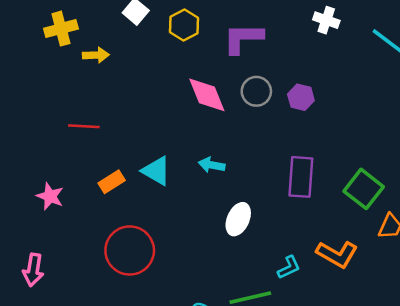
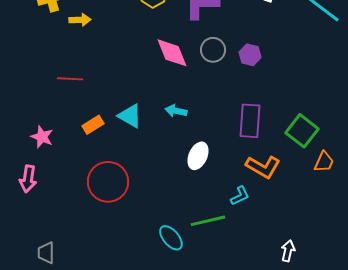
orange L-shape: (337, 254) -> (263, 167), moved
pink arrow: (33, 270) -> (28, 179), moved

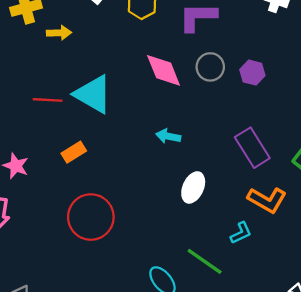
cyan triangle: (130, 116) -> (93, 94), moved, size x1.4
purple rectangle: (250, 121) -> (252, 148), turned -36
green line: (208, 221) -> (205, 261), turned 48

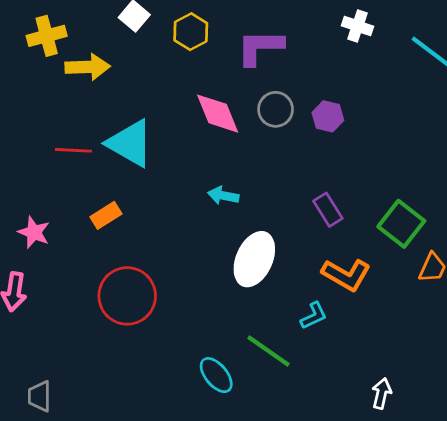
yellow arrow: (59, 33) -> (88, 67), size x1.4
purple rectangle: (252, 148) -> (328, 210), size x0.7
white ellipse: (193, 187) -> (254, 259), size x1.4

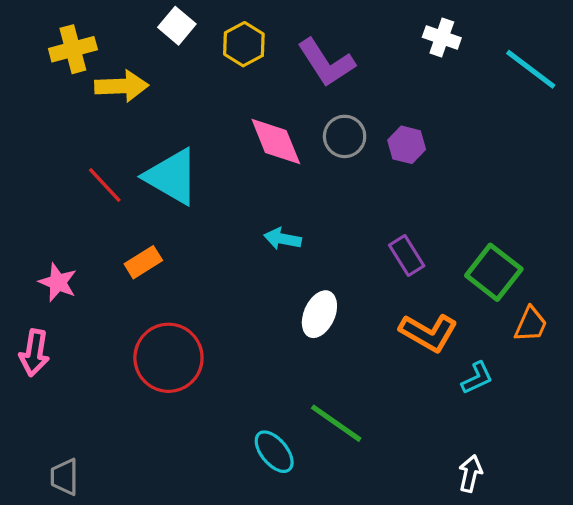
purple L-shape: (260, 47) -> (326, 63), turned -123
red line: (73, 150) -> (105, 185), turned 44
white ellipse: (254, 259) -> (319, 314), size x0.7
cyan L-shape: (314, 316) -> (477, 378), moved

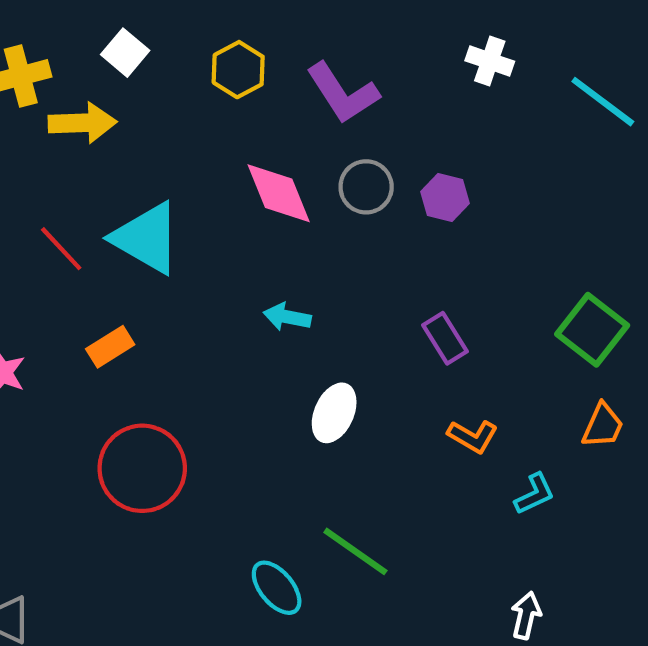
white square: (177, 26) -> (125, 53), moved
green square: (494, 272) -> (592, 330), moved
orange L-shape: (428, 333) -> (473, 436), size x0.7

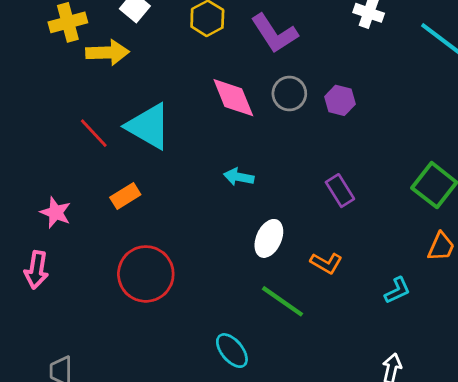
orange L-shape: (473, 436) -> (326, 263), moved
green line: (355, 551) -> (283, 301), moved

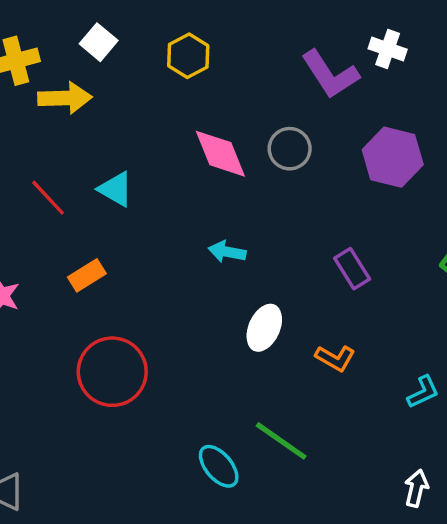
purple L-shape: (274, 33) -> (330, 74), moved
purple hexagon: (340, 100) -> (393, 157), moved, size x1.6
cyan triangle: (149, 126) -> (116, 189), size x0.6
green line: (283, 301) -> (281, 441), moved

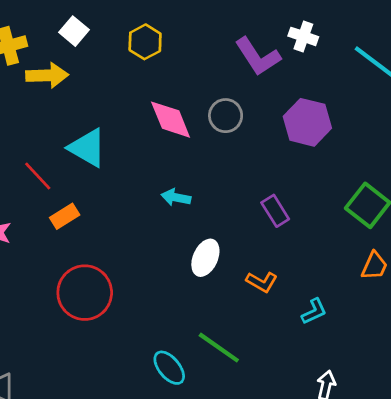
cyan triangle: (116, 189) -> (87, 148), size x1.4
red line: (48, 198) -> (38, 176), moved
cyan L-shape: (423, 392) -> (314, 311), moved

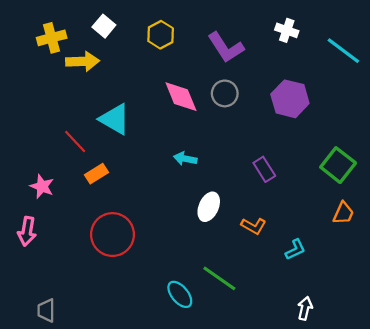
purple L-shape: (258, 57) -> (226, 47), moved

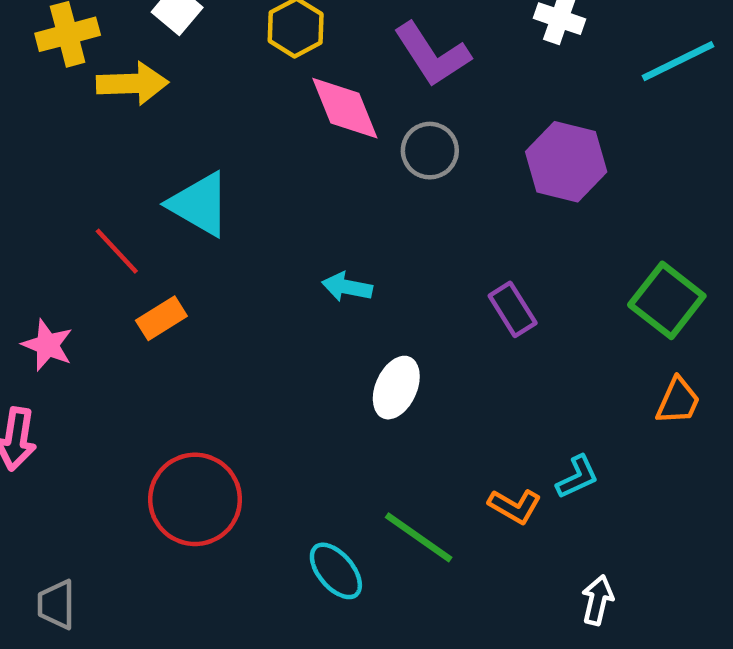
cyan line: (343, 51) -> (678, 61), turned -63
pink diamond: (181, 97) -> (345, 108), moved
orange L-shape: (254, 226) -> (515, 506), moved
red circle: (112, 235) -> (195, 499), moved

